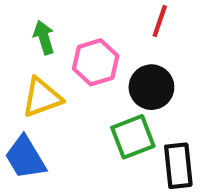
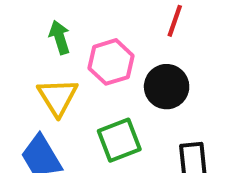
yellow triangle: (42, 97) -> (58, 97), turned -42
green square: (133, 137) -> (119, 140), moved

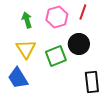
pink hexagon: (111, 62) -> (57, 17), moved
green square: (119, 140) -> (56, 56), moved

